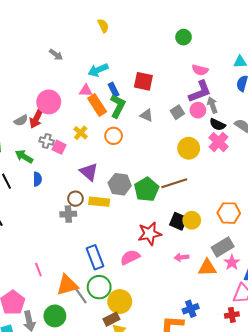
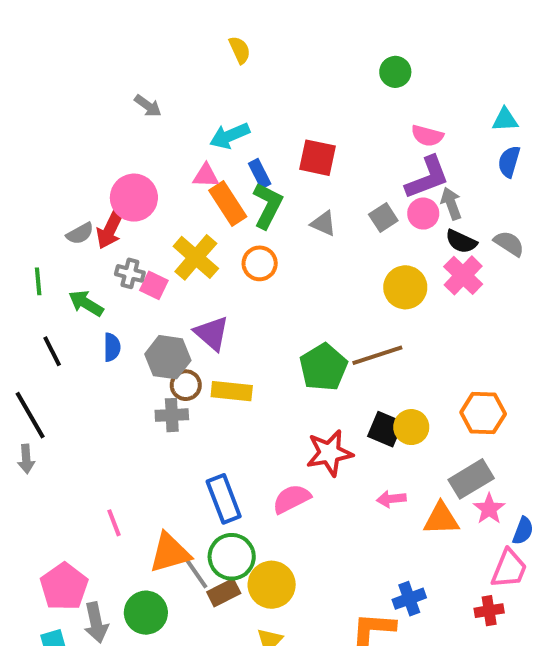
yellow cross: (81, 133) -> (196, 257), size x1.6
gray hexagon: (120, 184) -> (168, 357), moved
brown rectangle: (111, 319) -> (224, 593), moved

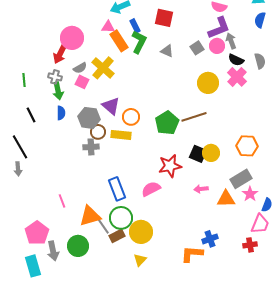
gray semicircle: (80, 233) -> (80, 68), moved
gray semicircle: (509, 243) -> (260, 61), turned 42
orange circle: (260, 263) -> (131, 117), moved
gray cross: (130, 273) -> (55, 77), moved
green arrow: (86, 303) -> (58, 91), moved, turned -132

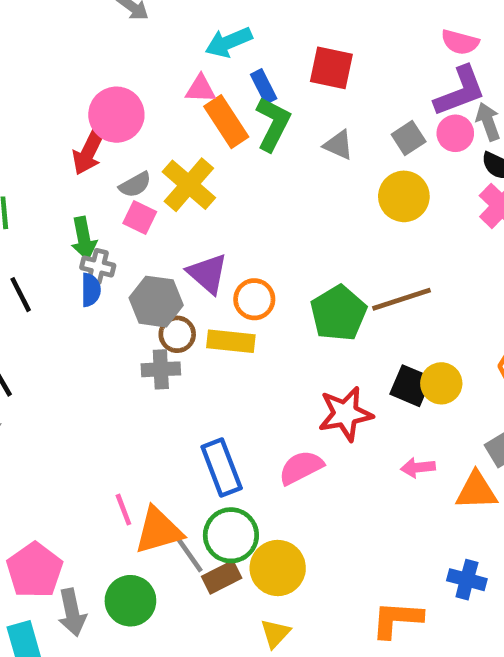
gray cross: (55, 77) -> (98, 267), moved
yellow circle: (208, 83) -> (404, 196), moved
pink line: (62, 201) -> (123, 510), moved
blue cross: (210, 239) -> (467, 580), moved, turned 35

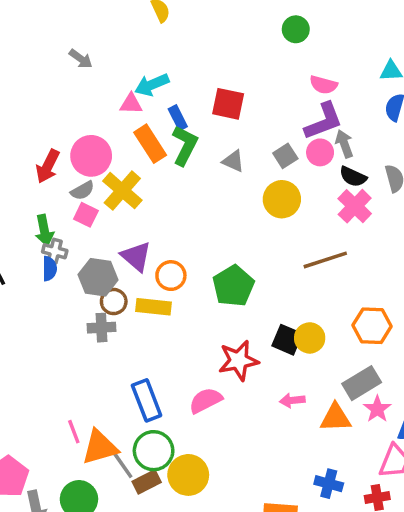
pink triangle: (201, 89) -> (131, 104), moved
pink circle: (116, 115) -> (91, 156), moved
brown line: (402, 299) -> (325, 260), moved

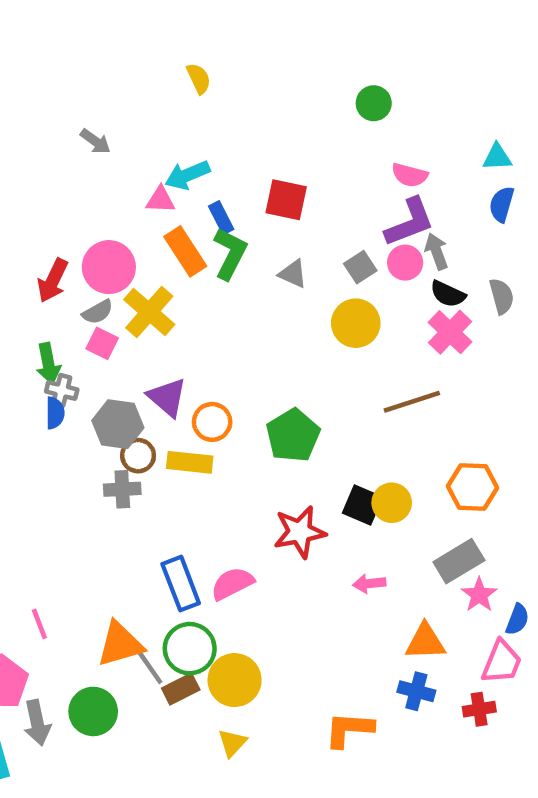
pink semicircle: (206, 400) -> (232, 584), moved
orange triangle: (336, 418) -> (425, 642), moved
pink line: (74, 432) -> (39, 624), moved

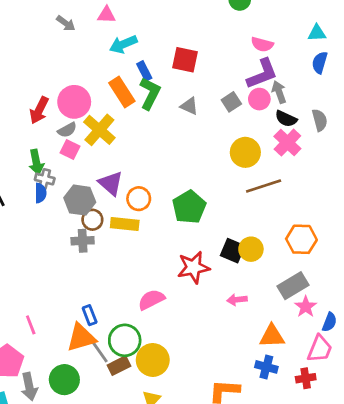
pink triangle: (160, 200) -> (106, 15), moved
yellow circle: (356, 323) -> (245, 152), moved
blue rectangle: (181, 584) -> (90, 315), moved, size x0.6

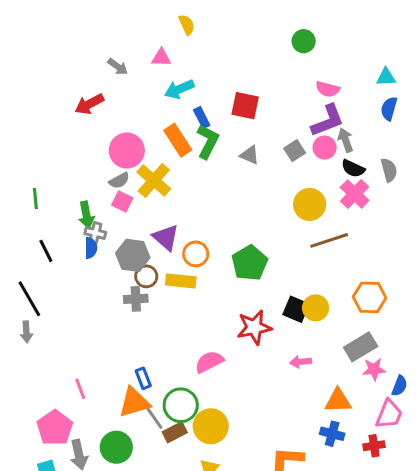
red arrow: (39, 110) -> (89, 104), moved, turned 36
pink star: (306, 307) -> (374, 369), turned 30

